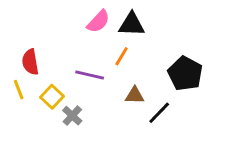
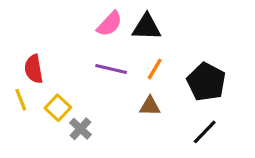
orange line: (122, 56) -> (155, 69), moved
purple line: (90, 75) -> (111, 69), moved
black line: (159, 113) -> (205, 132), moved

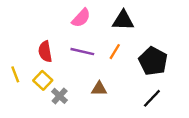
black triangle: (147, 27) -> (123, 20), moved
red semicircle: (34, 69) -> (45, 52), moved
brown triangle: (150, 106) -> (99, 89), moved

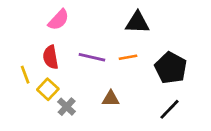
pink semicircle: (81, 18) -> (59, 20), moved
orange line: (115, 52) -> (128, 57), turned 49
yellow line: (15, 74) -> (25, 75), moved

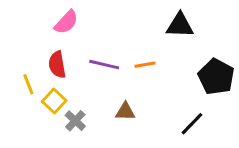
black triangle: (137, 22) -> (180, 25), moved
black pentagon: (171, 68) -> (216, 77), moved

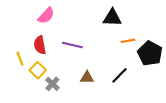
black triangle: (180, 25) -> (112, 18), moved
orange line: (145, 65) -> (128, 41), moved
black line: (192, 124) -> (120, 75), moved

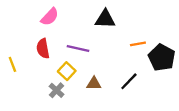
black triangle: (112, 18) -> (105, 19), moved
yellow line: (20, 59) -> (12, 64), moved
yellow square: (38, 70) -> (67, 71), moved

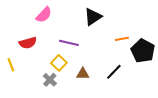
black triangle: (105, 19) -> (93, 17), turned -36
red semicircle: (43, 48) -> (28, 43), moved, turned -96
yellow line: (12, 64) -> (11, 65), moved

